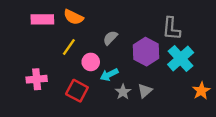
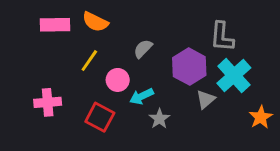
gray triangle: (145, 91) -> (206, 99), moved

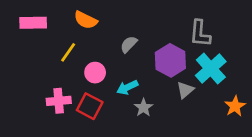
pink rectangle: (55, 25) -> (33, 23), moved
yellow line: (89, 61) -> (68, 52), moved
pink circle: (118, 80) -> (95, 73), moved
pink cross: (48, 102) -> (59, 101), moved

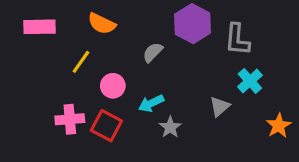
purple hexagon: (170, 60) -> (193, 24), moved
cyan cross: (211, 68) -> (250, 81), size x0.7

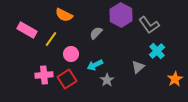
pink rectangle: (40, 27) -> (27, 30), moved, turned 30
gray L-shape: (237, 40) -> (149, 25), turned -40
red square: (106, 126) -> (67, 79), turned 30

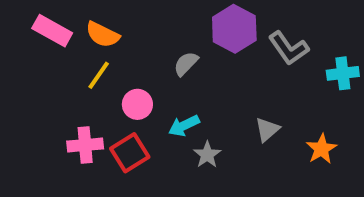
orange semicircle: (64, 15) -> (103, 35), moved
pink rectangle: (27, 30) -> (52, 31), moved
cyan cross: (157, 51) -> (343, 73), moved, turned 35
orange star: (175, 79) -> (322, 149), moved

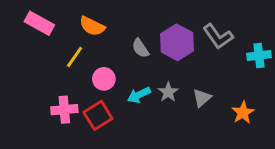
purple hexagon: (234, 29) -> (177, 42), moved
orange semicircle: (103, 35) -> (92, 26), moved
gray semicircle: (186, 64) -> (140, 48), turned -78
gray star: (207, 155) -> (168, 92), moved

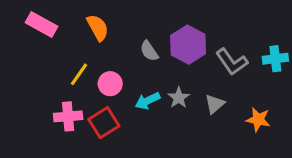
orange semicircle: (92, 26) -> (98, 28), turned -145
gray L-shape: (218, 36) -> (232, 62), moved
yellow line: (75, 57) -> (79, 74), moved
orange star: (243, 113) -> (258, 120), turned -30

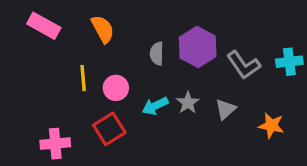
gray semicircle: (149, 51) -> (157, 54), turned 35
yellow line: (79, 74) -> (83, 78), turned -40
pink cross: (68, 116) -> (55, 144), moved

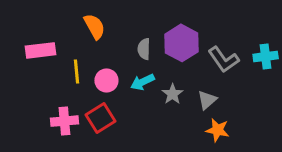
pink rectangle: (44, 26) -> (40, 50), moved, turned -36
cyan arrow: (155, 106) -> (143, 82), moved
orange star: (271, 126) -> (218, 130), moved
pink cross: (55, 144) -> (64, 121), moved

